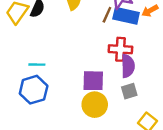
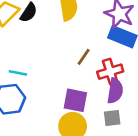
brown line: (107, 15) -> (84, 57), moved
red cross: (120, 49) -> (110, 72), turned -30

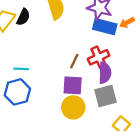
brown line: (84, 57) -> (74, 61), moved
gray square: (112, 118) -> (105, 96), size x1.5

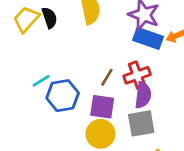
black semicircle: (23, 17) -> (50, 18), turned -49
cyan line: (21, 69) -> (41, 81), turned -40
blue hexagon: (17, 92) -> (63, 96), moved

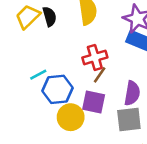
red cross: (137, 75) -> (95, 57), moved
yellow circle: (101, 134) -> (71, 117), moved

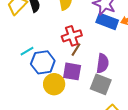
gray square: (129, 119) -> (101, 84), turned 30

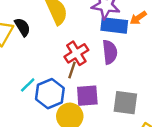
brown line: (76, 50) -> (72, 70), moved
purple semicircle: (103, 63) -> (110, 52), moved

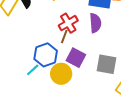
cyan line: (28, 85) -> (33, 70), moved
purple square: (87, 96) -> (76, 58), turned 30

